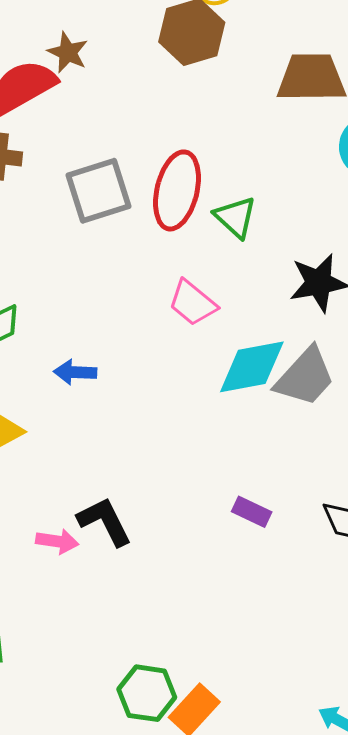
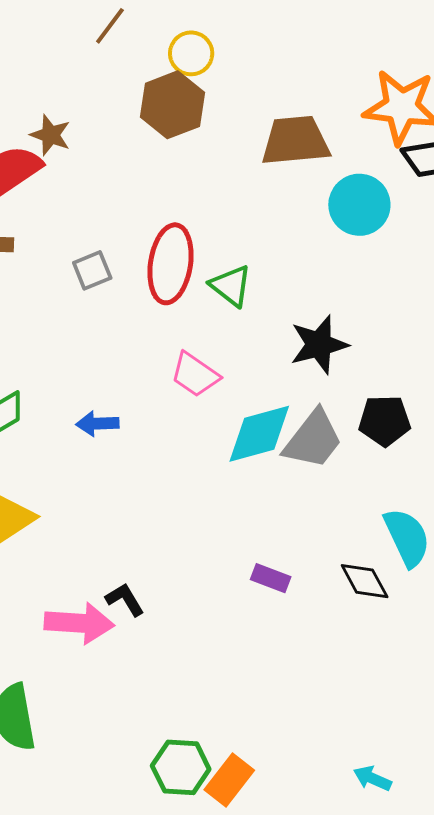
gray square: (98, 191) -> (92, 270), size x0.6
blue arrow: (75, 372) -> (97, 424), moved
black L-shape: (105, 521) -> (125, 600), size x0.7
pink arrow: (57, 541) -> (79, 623), size x1.6

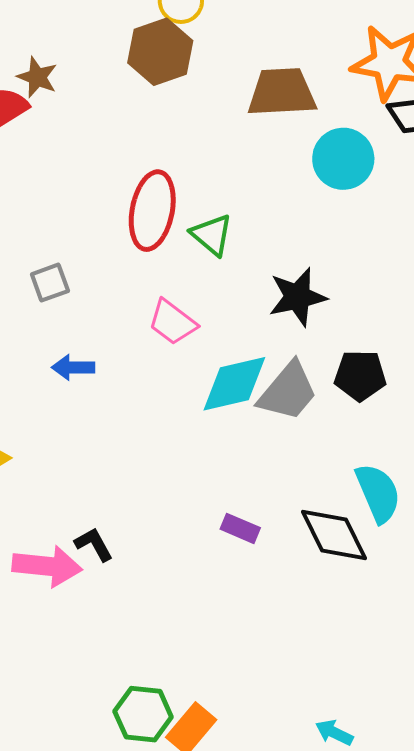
gray square: (92, 270) -> (50, 283), moved
black diamond: (365, 581) -> (334, 535), size x1.4

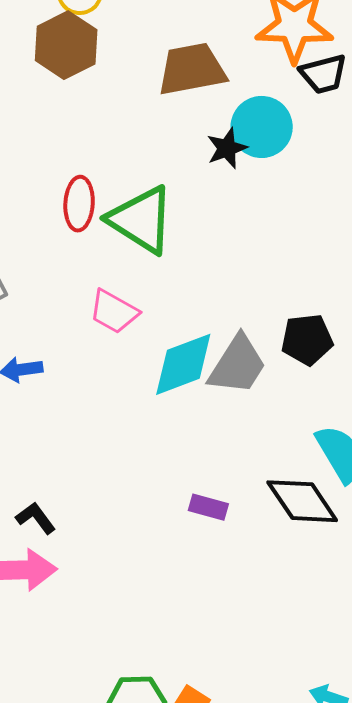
red ellipse: (152, 211) -> (79, 204), size x0.7
green triangle: (212, 235) -> (141, 220), size x1.6
black star: (298, 297) -> (227, 148), moved, size x0.7
black L-shape: (94, 544) -> (36, 518), moved

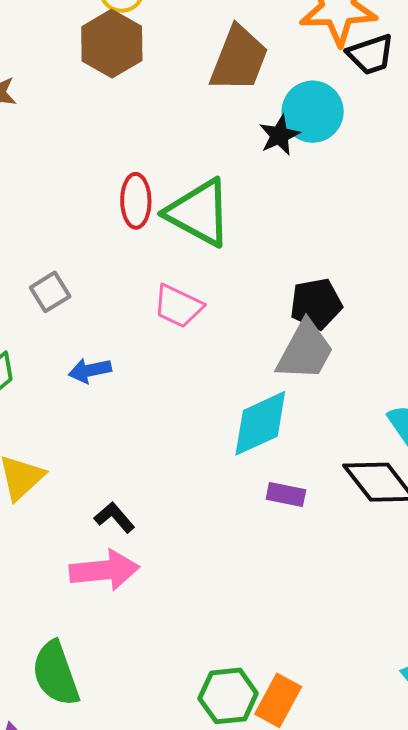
brown trapezoid: (192, 69) -> (239, 59), turned 126
black pentagon: (307, 340) -> (316, 304), moved
cyan diamond: (183, 364) -> (260, 423), moved

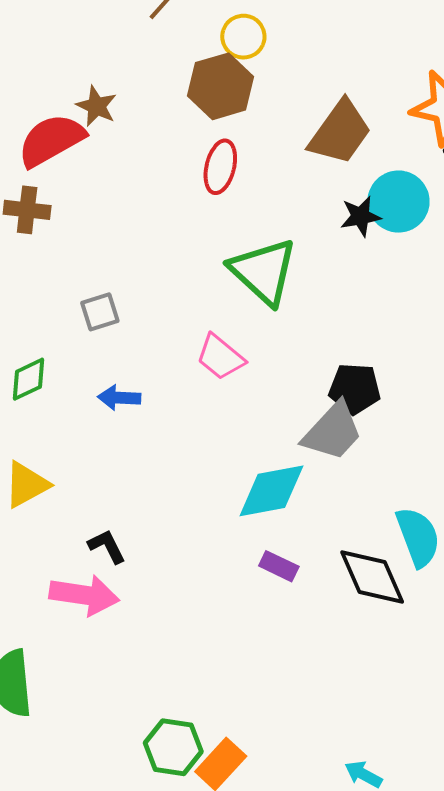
red ellipse: (136, 201) -> (220, 167), moved

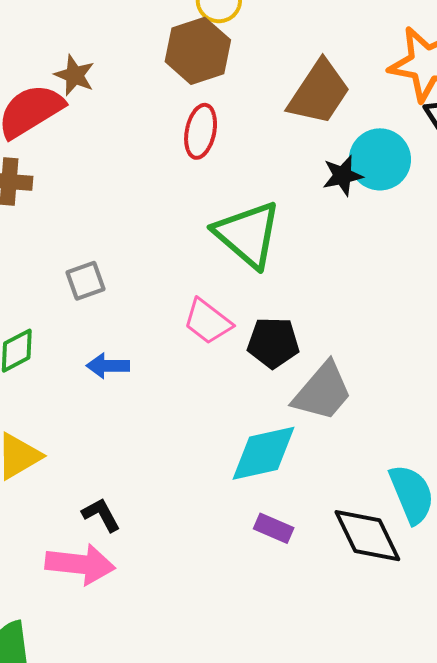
black pentagon: (355, 389) -> (273, 343), moved

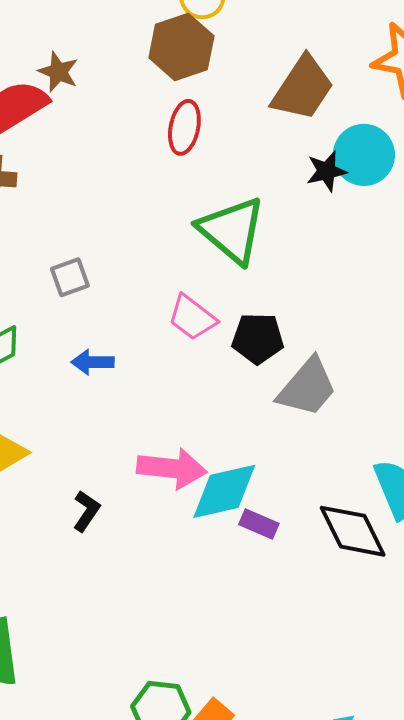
cyan diamond: (263, 453) -> (224, 491), moved
black L-shape: (101, 515) -> (86, 511), turned 63
pink arrow: (80, 564) -> (172, 468), moved

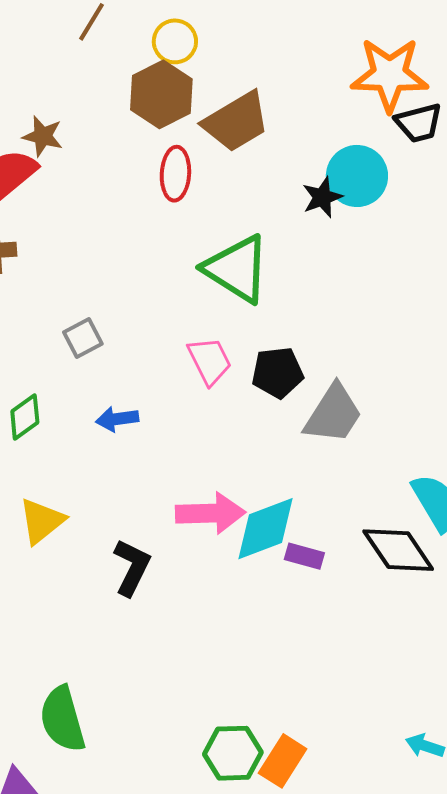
brown trapezoid: (303, 88) -> (236, 122), moved, turned 34
pink trapezoid: (192, 318) -> (210, 361), turned -146
black L-shape: (86, 511) -> (132, 567), size x1.4

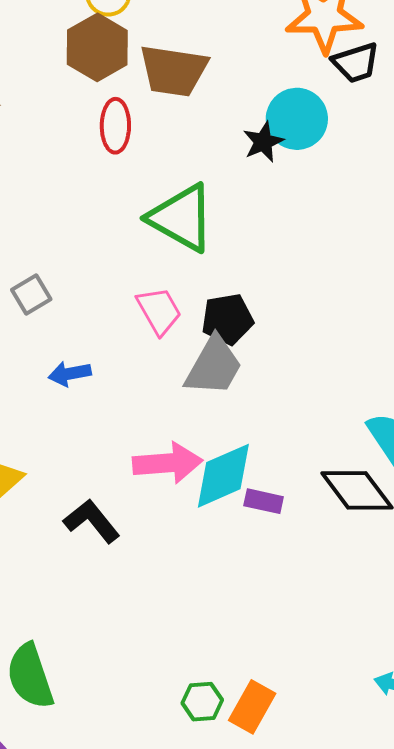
brown trapezoid: (236, 122) -> (173, 71), turned 42
gray trapezoid: (333, 414) -> (214, 366), moved
black L-shape: (132, 567) -> (92, 521), turned -62
green hexagon: (233, 753) -> (202, 702), size x0.7

